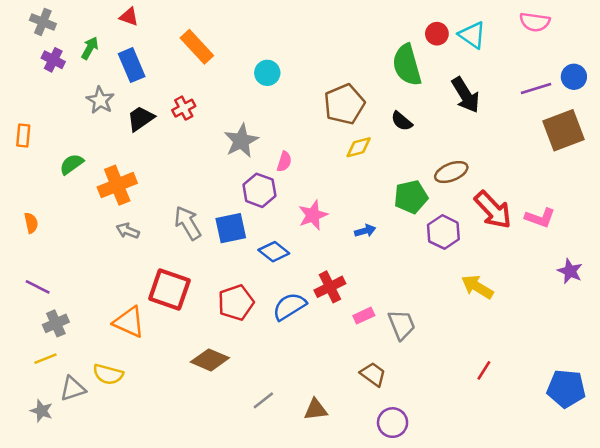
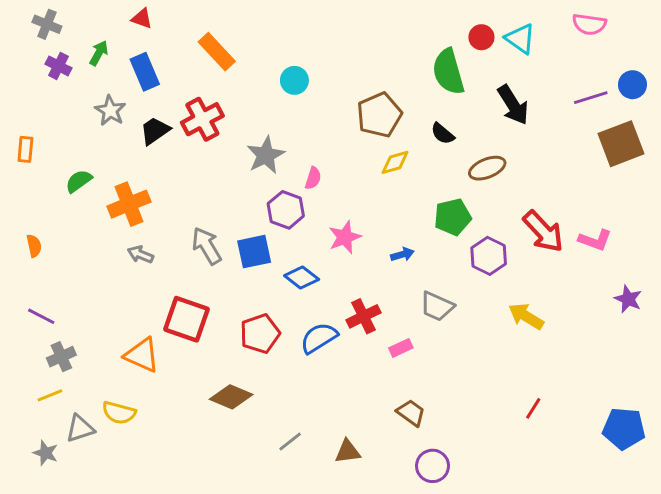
red cross: (184, 108) -> (202, 119), size x1.6
brown ellipse: (451, 172) -> (487, 168), moved
gray trapezoid: (402, 325) -> (437, 306), moved, turned 136

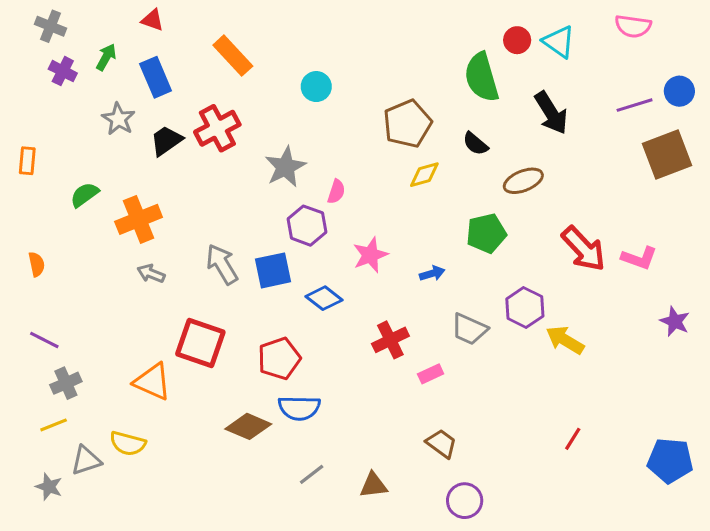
purple hexagon: (489, 256) -> (525, 307), moved
blue semicircle: (319, 338) -> (299, 408), moved, turned -147

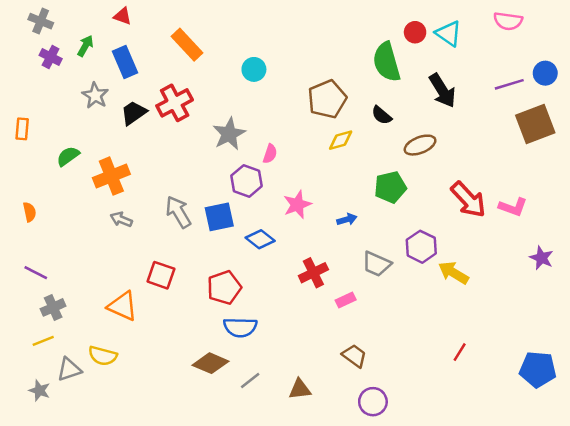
red square: (200, 343) -> (161, 275), size x0.7
brown diamond: (248, 426) -> (211, 363), moved

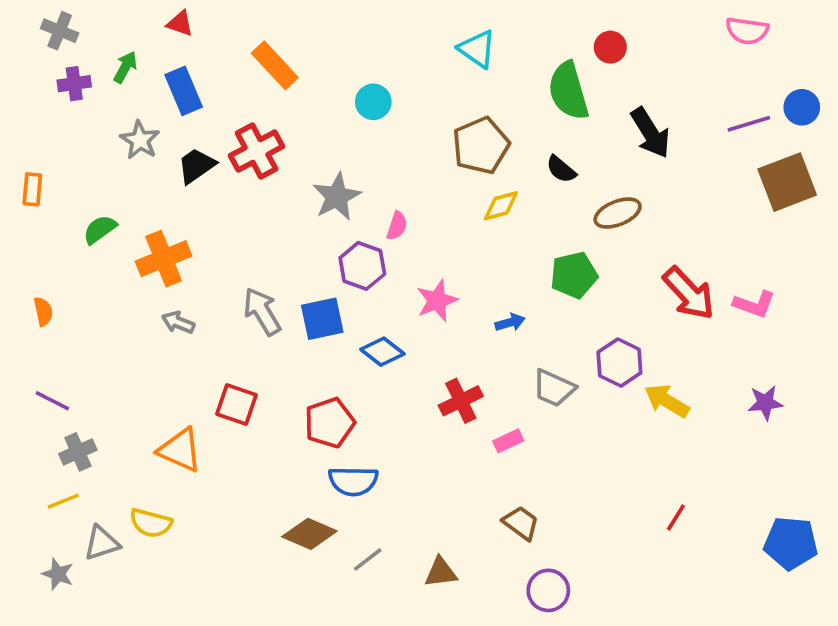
cyan triangle: (449, 33) -> (477, 49), moved
purple cross: (51, 57) -> (74, 84), turned -35
purple star: (541, 258) -> (765, 403), moved, turned -30

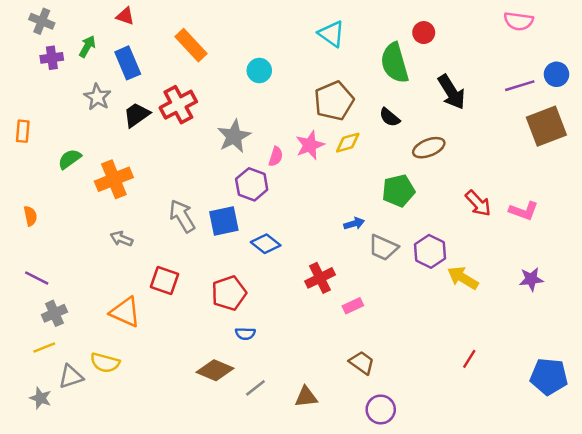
red arrow: (689, 293) -> (478, 203), size x0.7
pink star: (437, 301) -> (310, 145), moved
gray arrow: (178, 322) -> (121, 239), moved
gray trapezoid: (554, 388) -> (383, 248), moved
blue semicircle: (353, 481) -> (245, 334), size x0.6

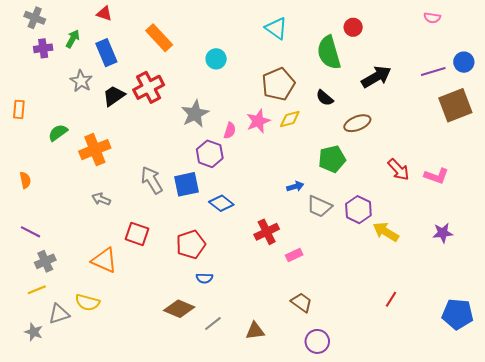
pink semicircle: (519, 21) -> (432, 18), size x0.7
black arrow: (452, 92) -> (376, 77), turned -88

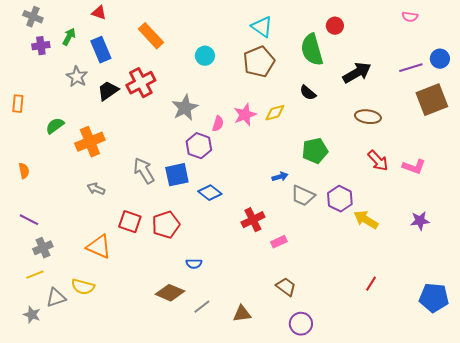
brown pentagon: (278, 84) -> (259, 62), moved
brown ellipse: (357, 123) -> (368, 117), moved, turned 30
red pentagon: (191, 244) -> (166, 225), moved

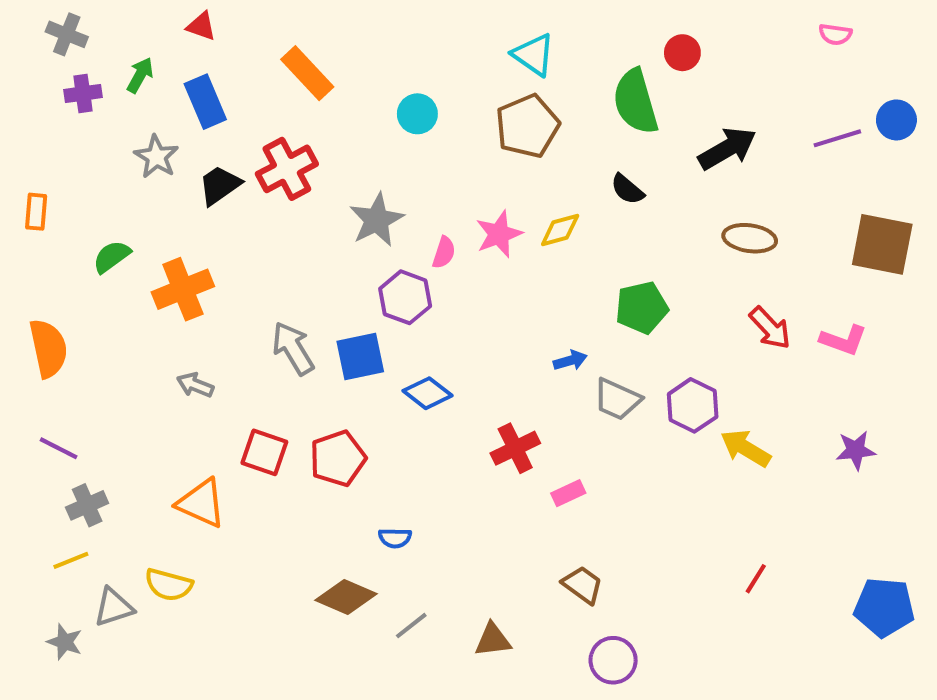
brown square: (432, 100) -> (882, 244), moved, turned 32
orange semicircle: (24, 171) -> (48, 348), size x1.8

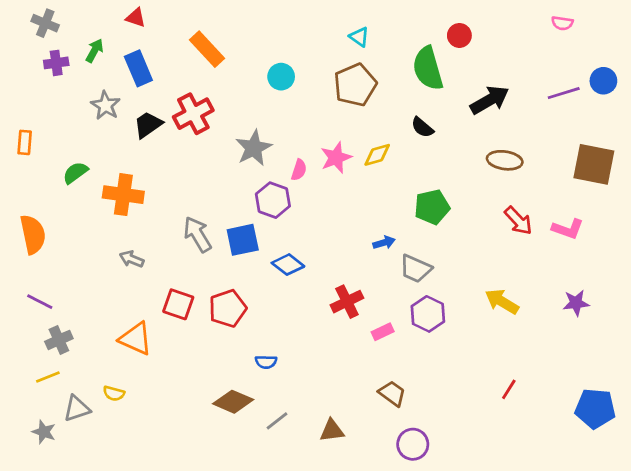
cyan triangle: (534, 55) -> (359, 37), size x0.7
orange cross: (183, 289) -> (123, 195), turned 30
purple hexagon: (693, 405) -> (428, 314), moved
yellow semicircle: (169, 585) -> (114, 393), size x0.7

